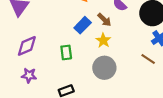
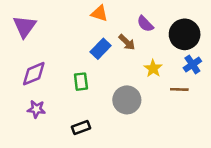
yellow star: (103, 40) -> (153, 68), moved
brown line: (148, 59) -> (179, 89), turned -32

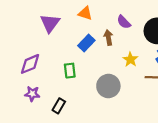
purple triangle: (25, 26) -> (50, 23), moved
brown arrow: (127, 42) -> (108, 37), turned -144
black rectangle: (81, 127) -> (59, 106), moved, turned -40

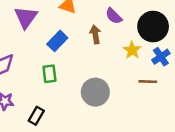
blue rectangle: (86, 43) -> (57, 41), moved
yellow star: (130, 60) -> (132, 50), moved

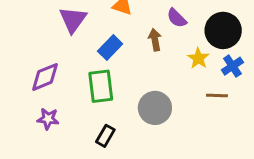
green rectangle: (49, 74) -> (101, 86), size x1.5
black rectangle: (36, 116) -> (105, 136), moved

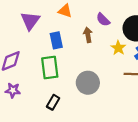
blue rectangle: (110, 48) -> (56, 40), turned -56

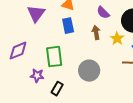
brown arrow: (88, 35) -> (96, 33), moved
blue rectangle: (56, 40) -> (68, 26), moved
purple star: (13, 90) -> (37, 76), moved

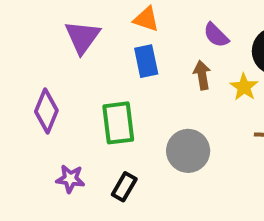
purple diamond: (18, 51) -> (46, 111), turned -45
purple star: (37, 76) -> (70, 179), moved

